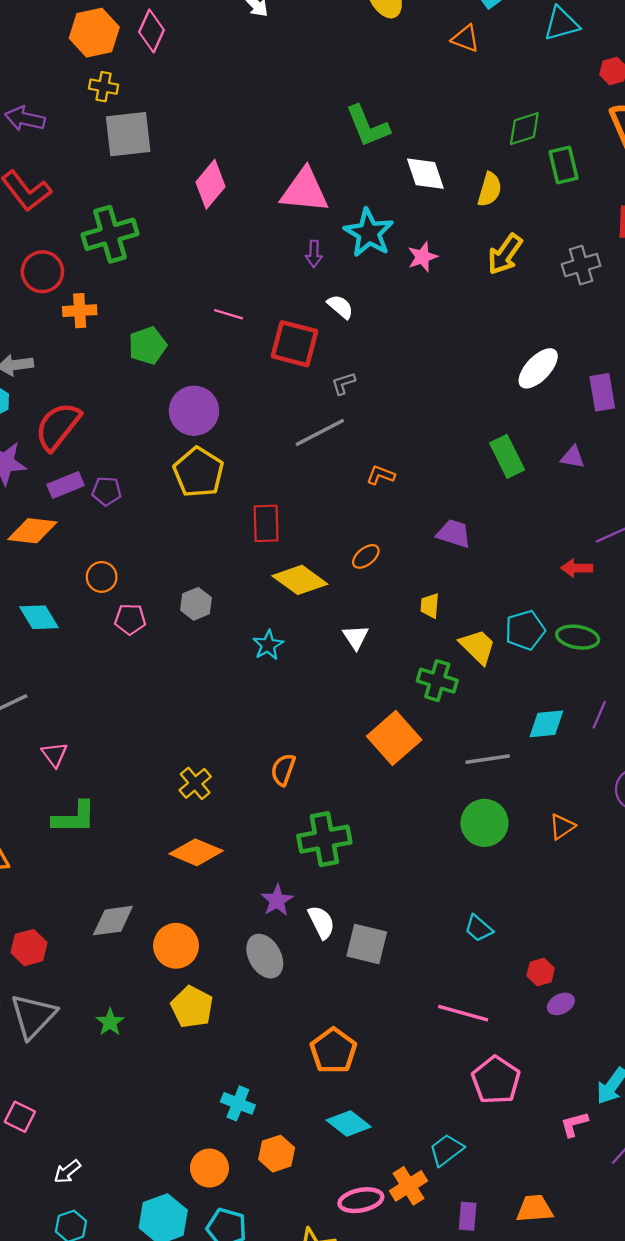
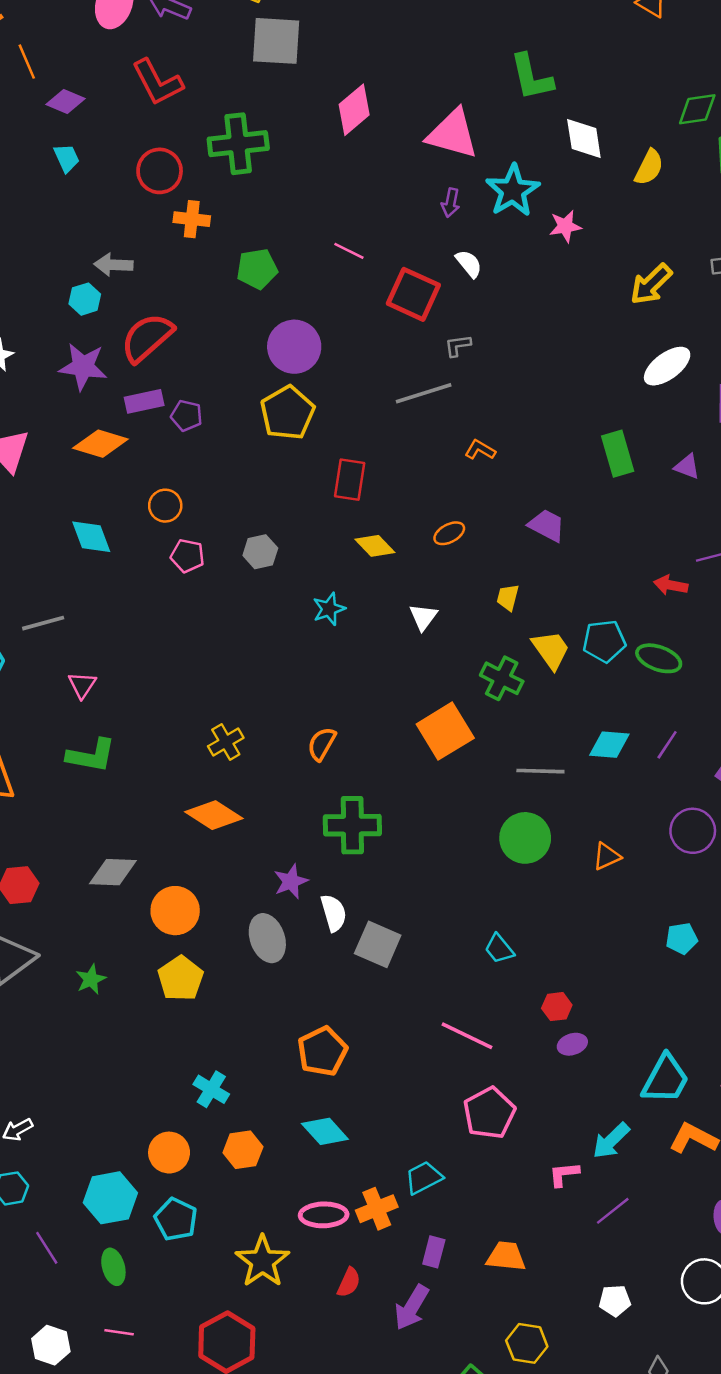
yellow arrow: (505, 254) -> (651, 284), moved
yellow diamond: (300, 580) -> (375, 546), size x0.7

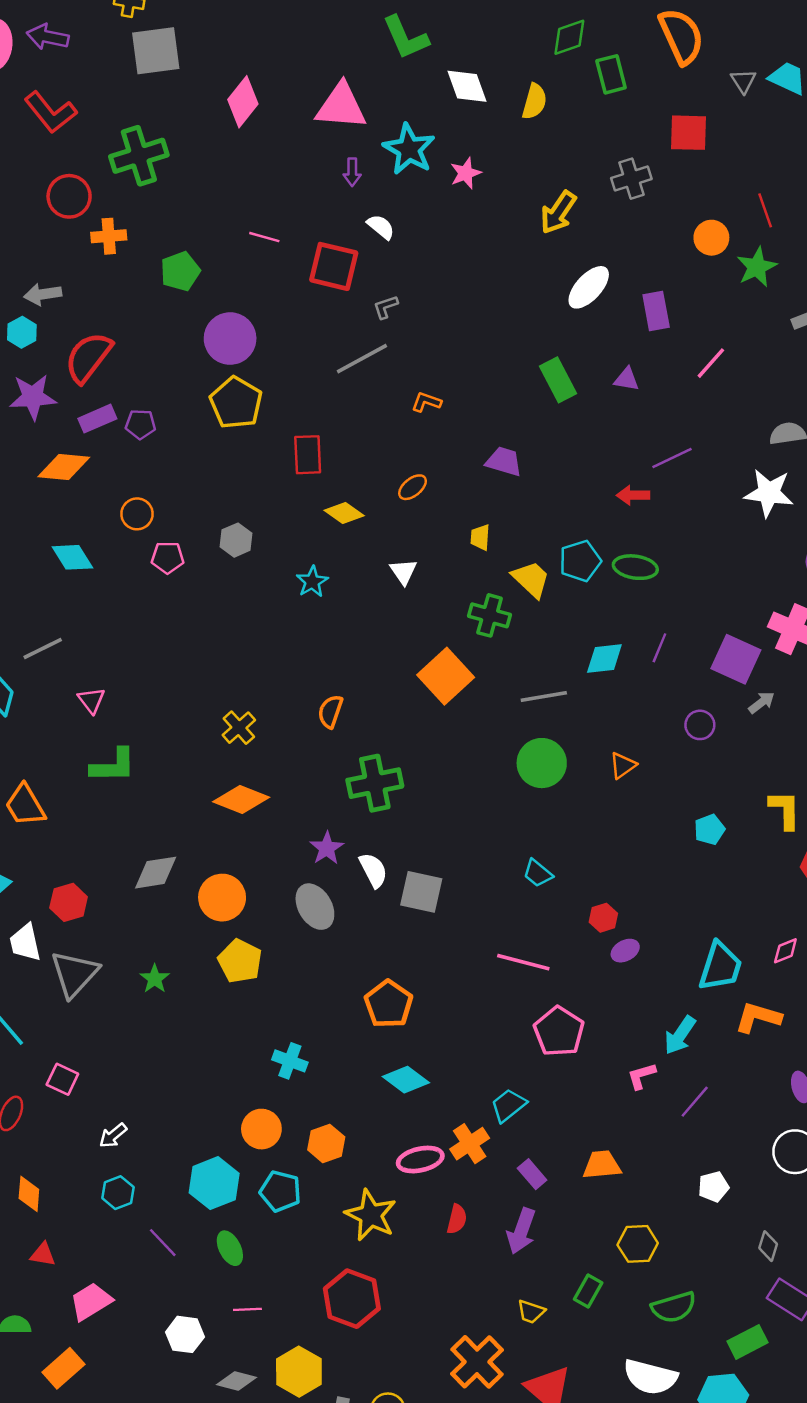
purple circle: (693, 831) -> (700, 725), size x0.7
orange hexagon: (243, 1150) -> (326, 1143), moved
purple rectangle: (434, 1252) -> (532, 1174), turned -44

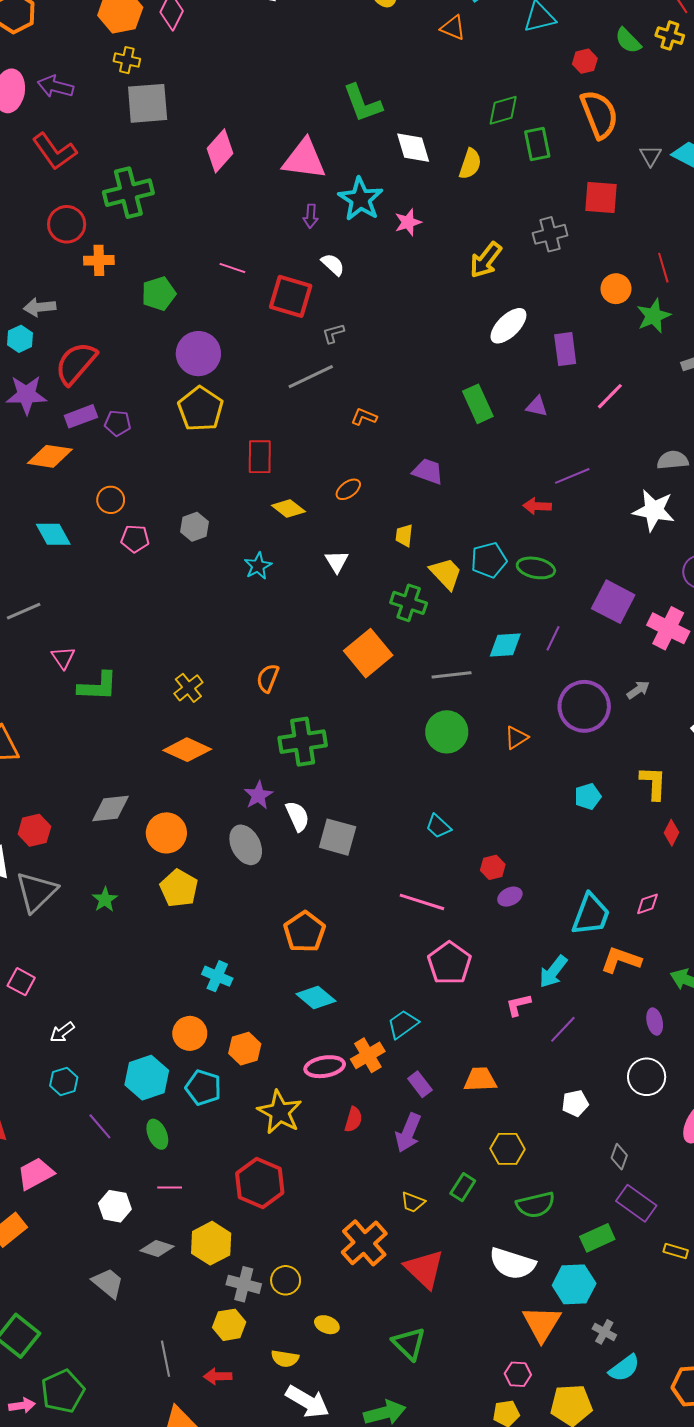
purple square: (736, 659) -> (613, 602), moved
purple circle: (700, 725) -> (584, 706), size x2.0
green L-shape: (113, 766) -> (98, 686), moved

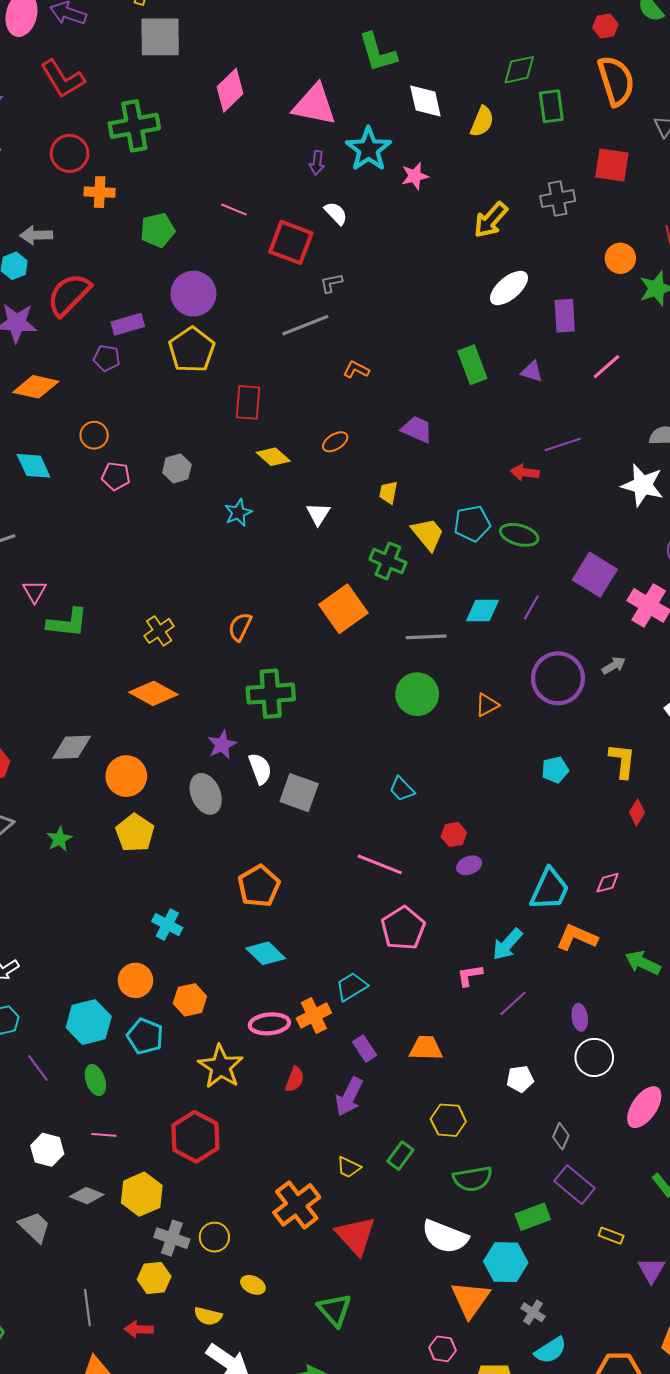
purple rectangle: (81, 416) -> (128, 324), moved
purple ellipse: (655, 1022) -> (580, 1017), moved

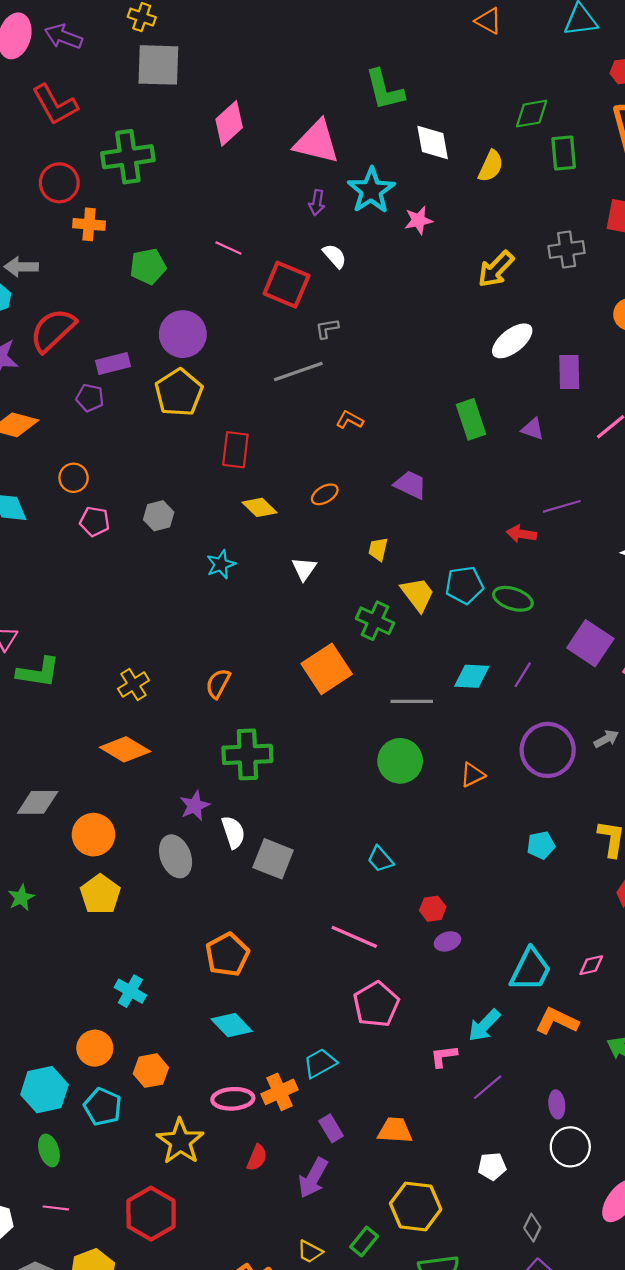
yellow hexagon: (448, 1120) -> (416, 1206), size x1.4

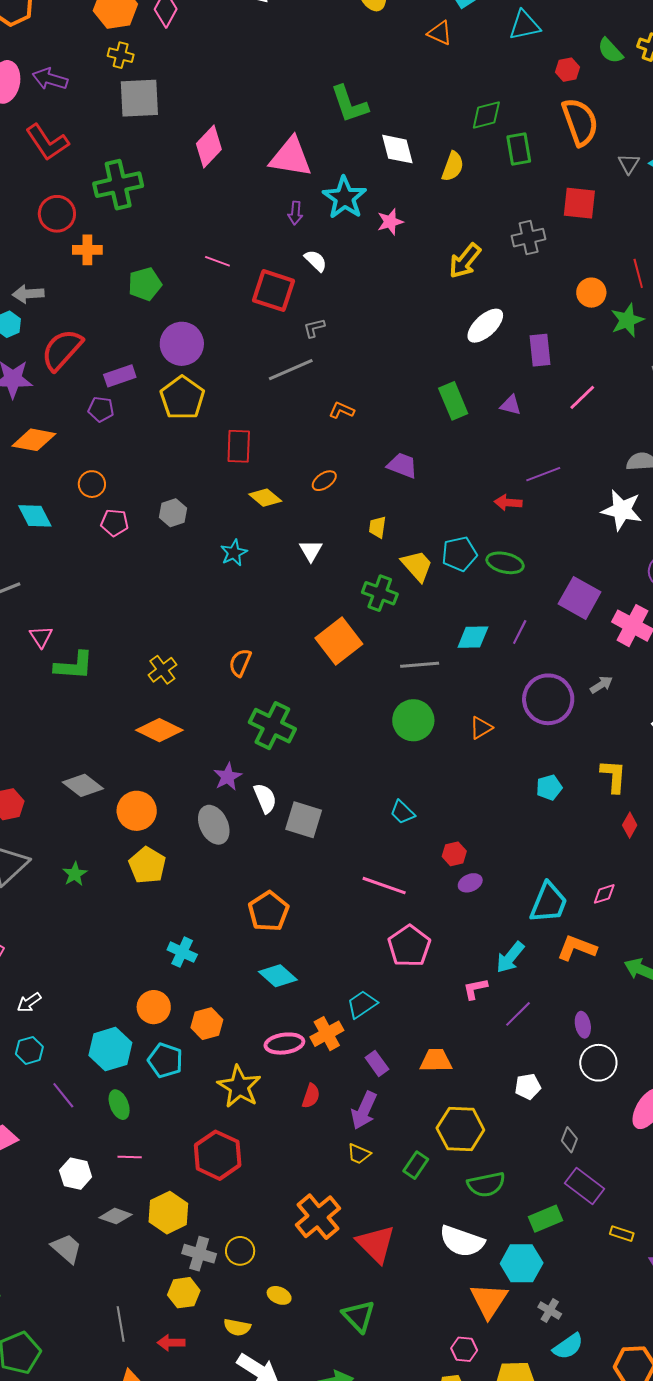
green cross: (247, 754) -> (272, 726), turned 33
gray diamond: (38, 802) -> (83, 785), turned 42
yellow trapezoid: (310, 1252) -> (359, 1154), moved

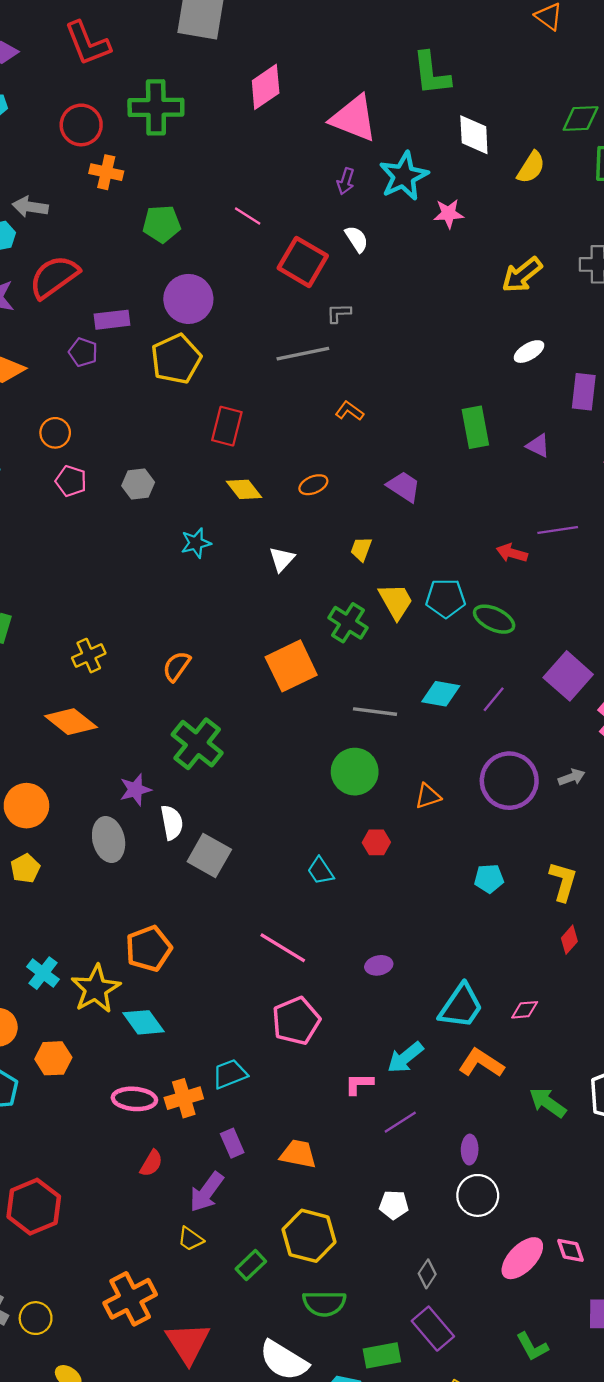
white ellipse: (485, 326) -> (529, 352), size x0.7
red hexagon: (454, 854) -> (376, 842), moved
yellow pentagon: (147, 865) -> (25, 868), size x0.7
yellow star: (239, 1087) -> (96, 989), moved

